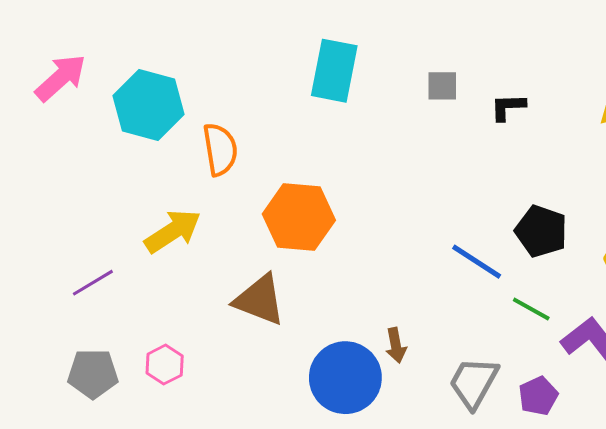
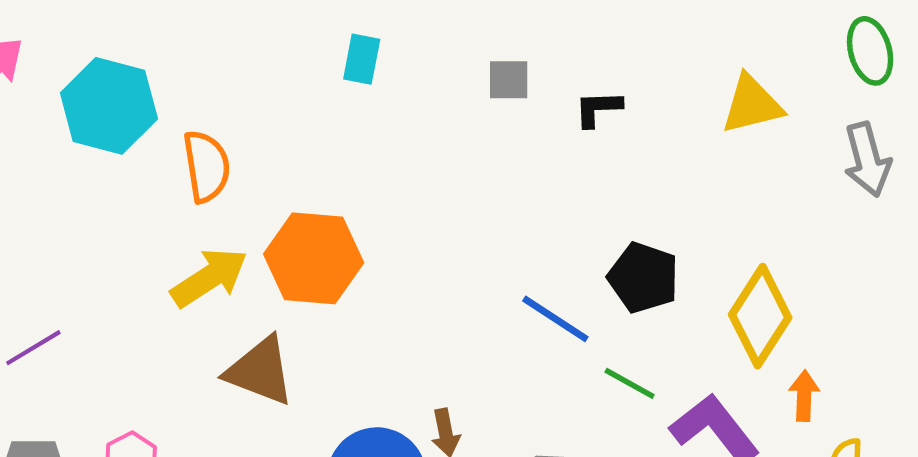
cyan rectangle: (334, 71) -> (362, 59), size x0.6
yellow arrow: (173, 231) -> (209, 278), moved

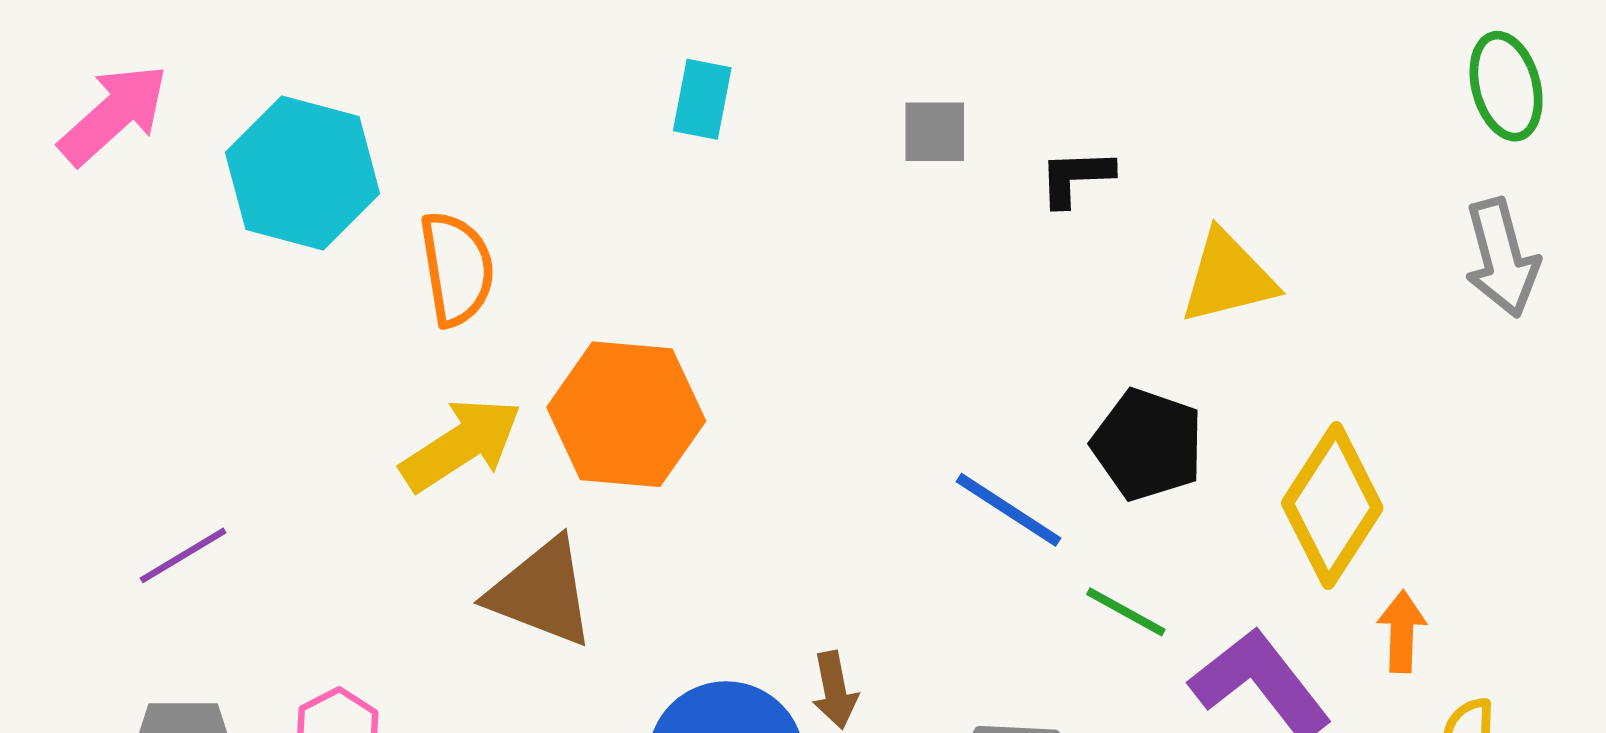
yellow triangle: (752, 104) -> (1228, 277), moved

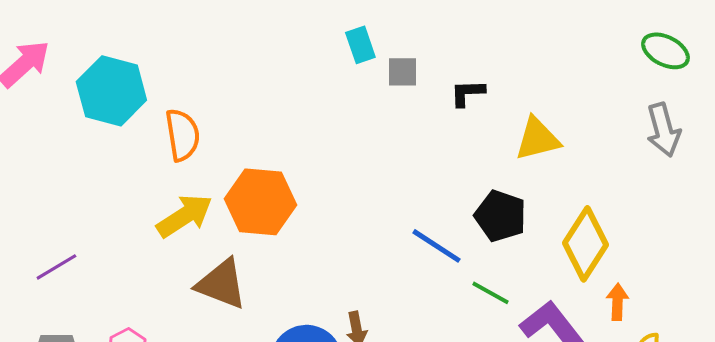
green ellipse: (1506, 86) -> (665, 51), turned -48
cyan rectangle: (702, 99) -> (360, 45), moved, turned -30

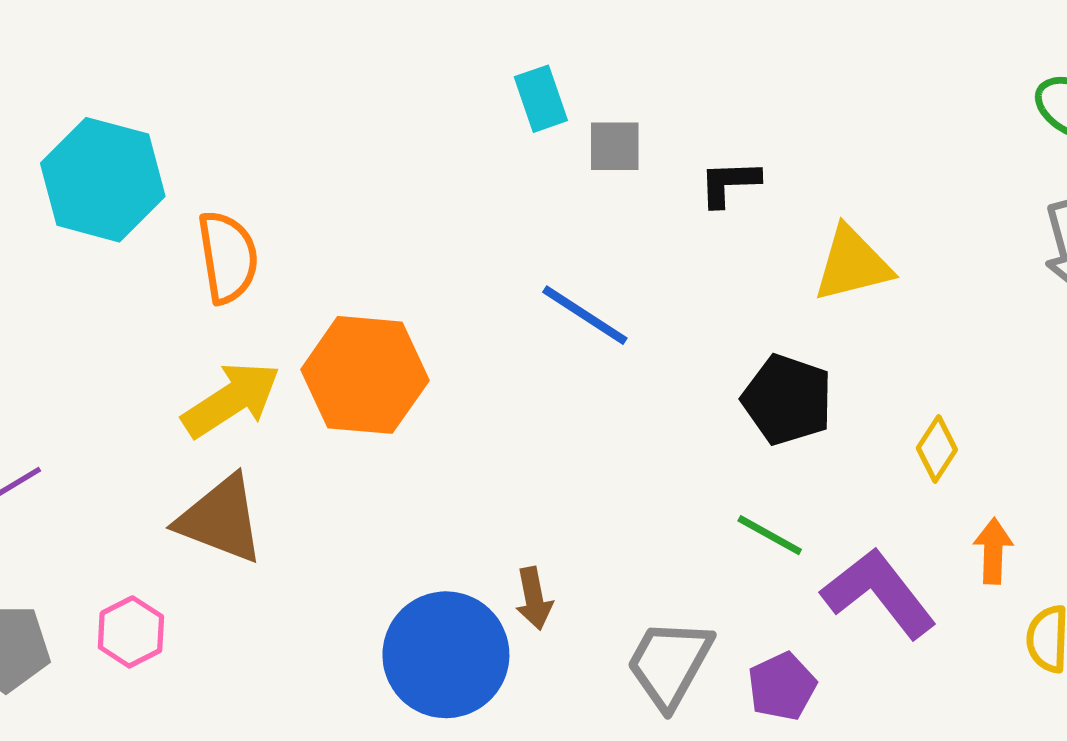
yellow diamond: (585, 244) -> (937, 449), size x0.5
blue line: (436, 246) -> (585, 315), moved
brown triangle: (221, 284) -> (221, 519), moved

